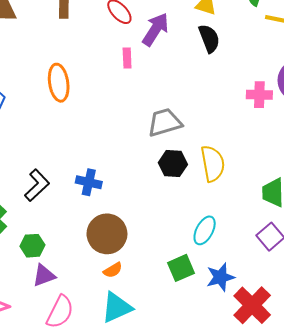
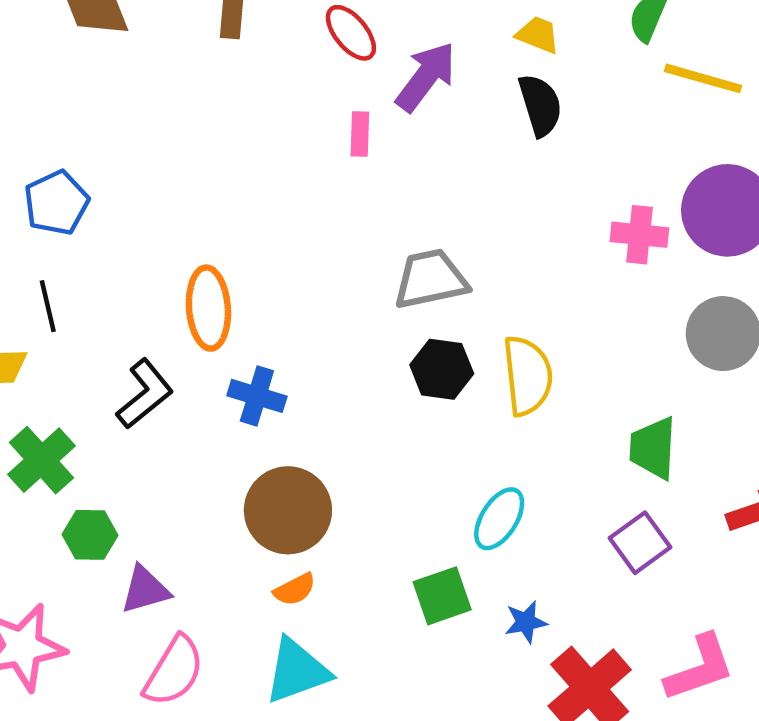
orange ellipse: (59, 83) -> (208, 308), moved
green hexagon: (32, 246) -> (90, 535), moved
blue star: (220, 277) -> (526, 622), size x0.7

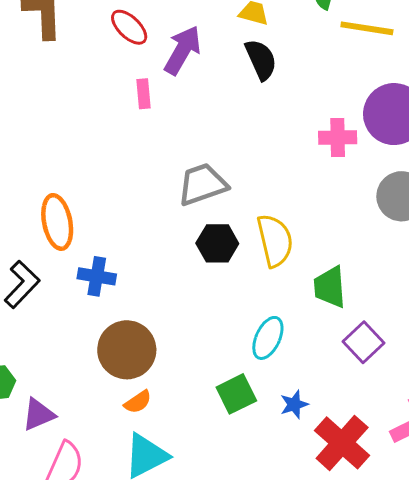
green trapezoid: (653, 448) -> (330, 287), moved

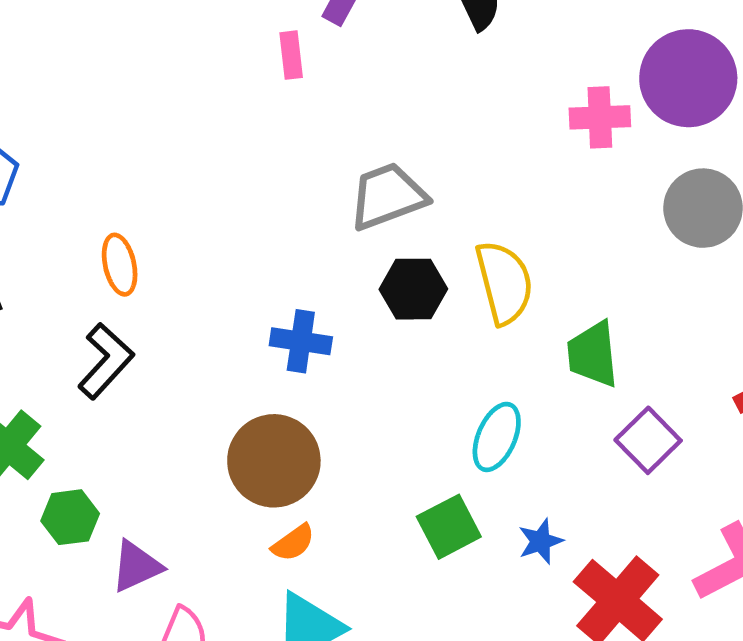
orange ellipse: (57, 222) -> (120, 265), moved, size x0.7
blue cross: (97, 276) -> (301, 341), moved

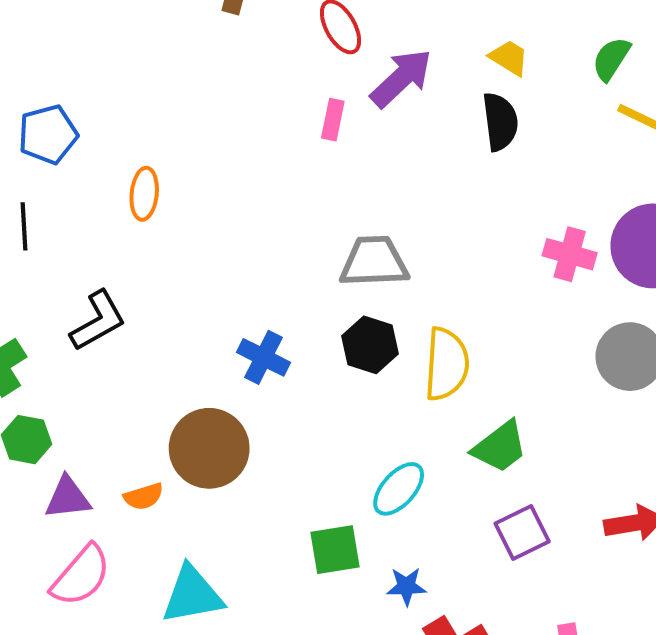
orange ellipse: (120, 265) -> (144, 194), moved
green trapezoid: (593, 354) -> (500, 447), turned -140
orange semicircle: (293, 543) -> (144, 496), moved

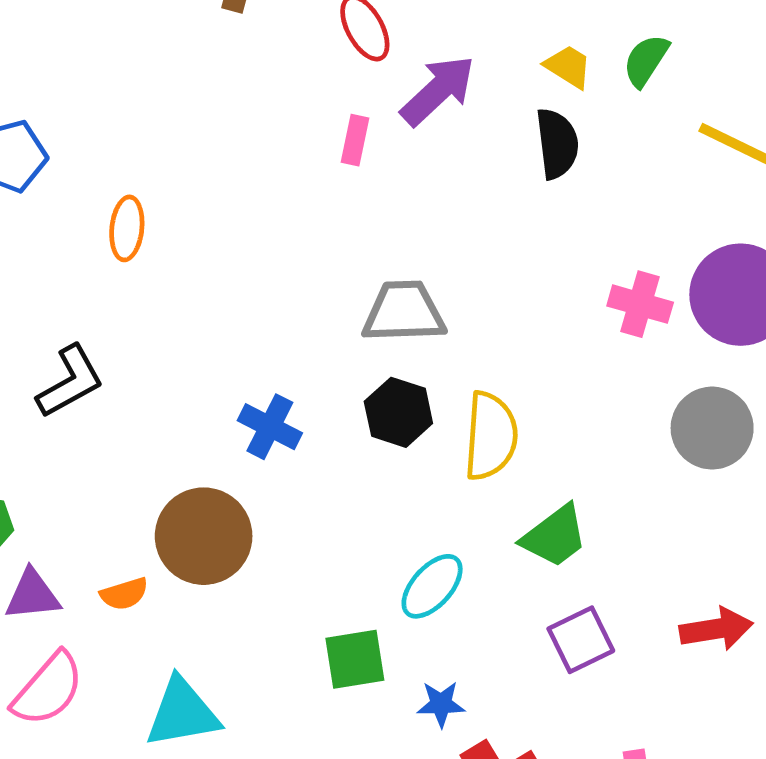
green semicircle: (611, 59) -> (646, 60), moved

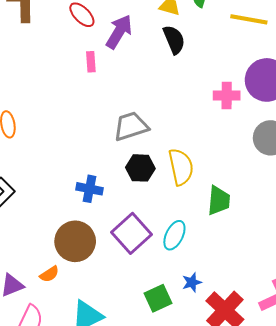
green trapezoid: (555, 536) -> (219, 200), turned -32
purple square: (581, 640) -> (132, 233), moved, size x1.4
green square: (355, 659) -> (158, 298), moved

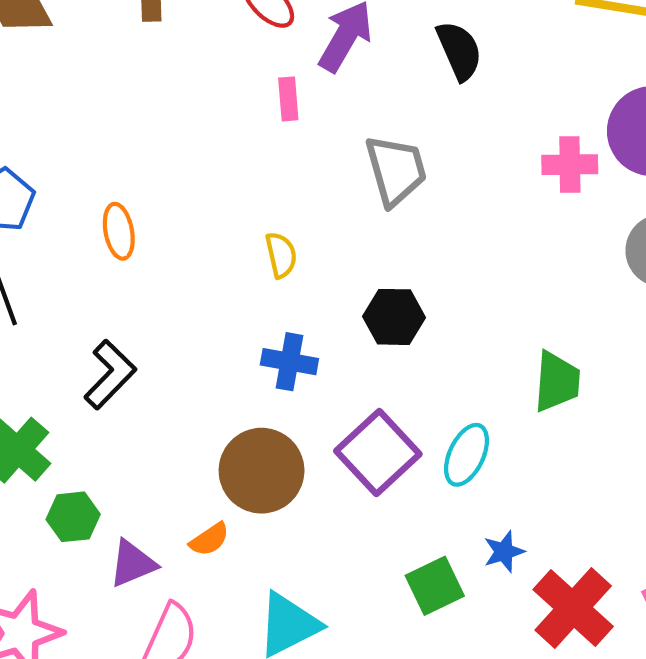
gray trapezoid: (131, 126) -> (396, 170), moved, turned 93
yellow semicircle: (181, 167) -> (281, 255), moved, size x0.6

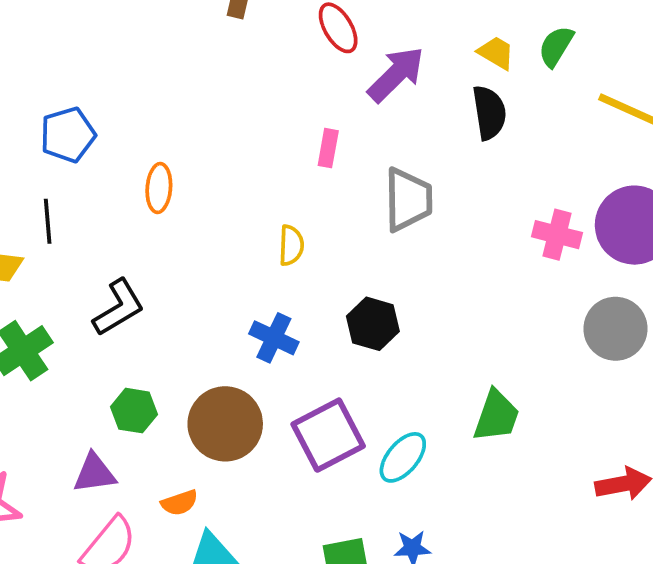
pink rectangle: (288, 99) -> (328, 148), moved
green hexagon: (73, 517) -> (134, 411), moved
orange semicircle: (209, 539) -> (179, 503), moved

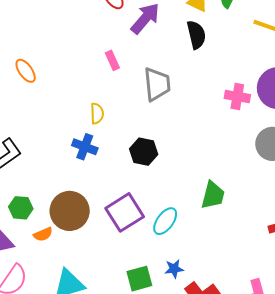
pink rectangle: (328, 148) -> (112, 60), turned -30
orange ellipse: (159, 188) -> (26, 71), moved, turned -35
blue cross: (274, 338) -> (85, 147), moved
orange semicircle: (179, 503) -> (43, 234), moved

